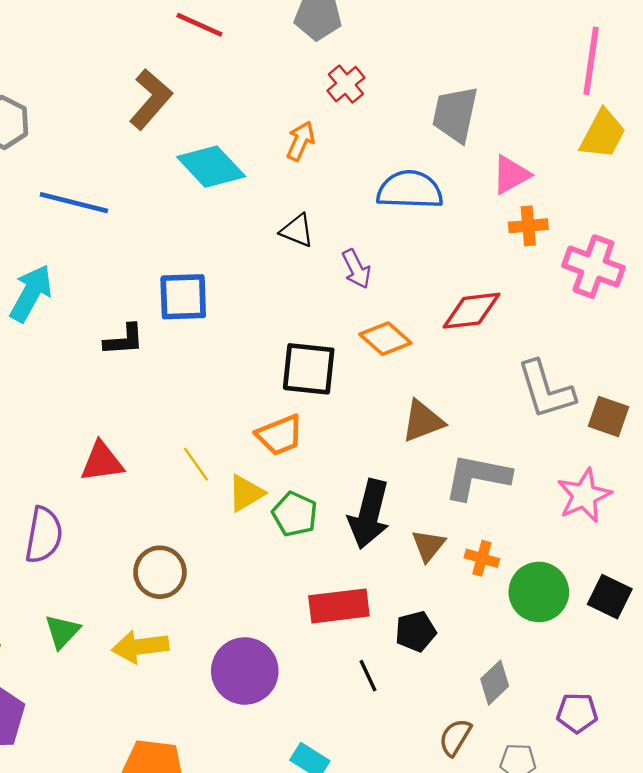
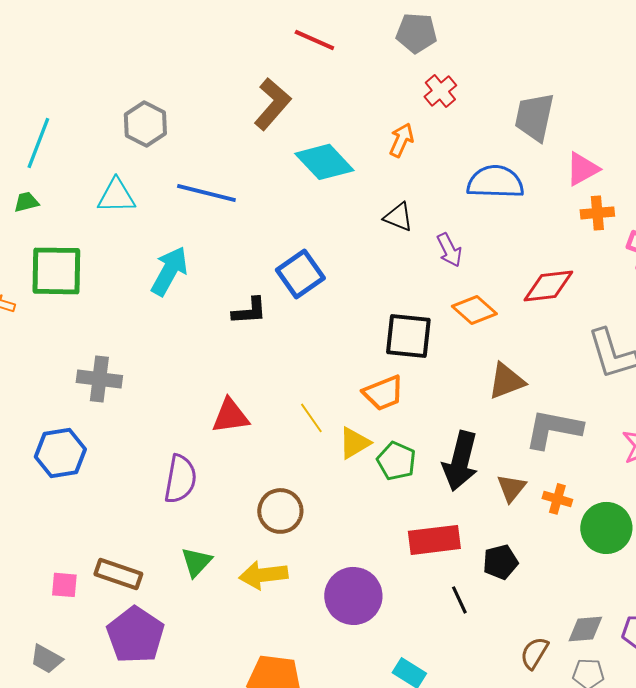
blue square: (183, 297) -> (300, 274), turned -33
gray diamond: (495, 683) -> (585, 629), moved, turned 39

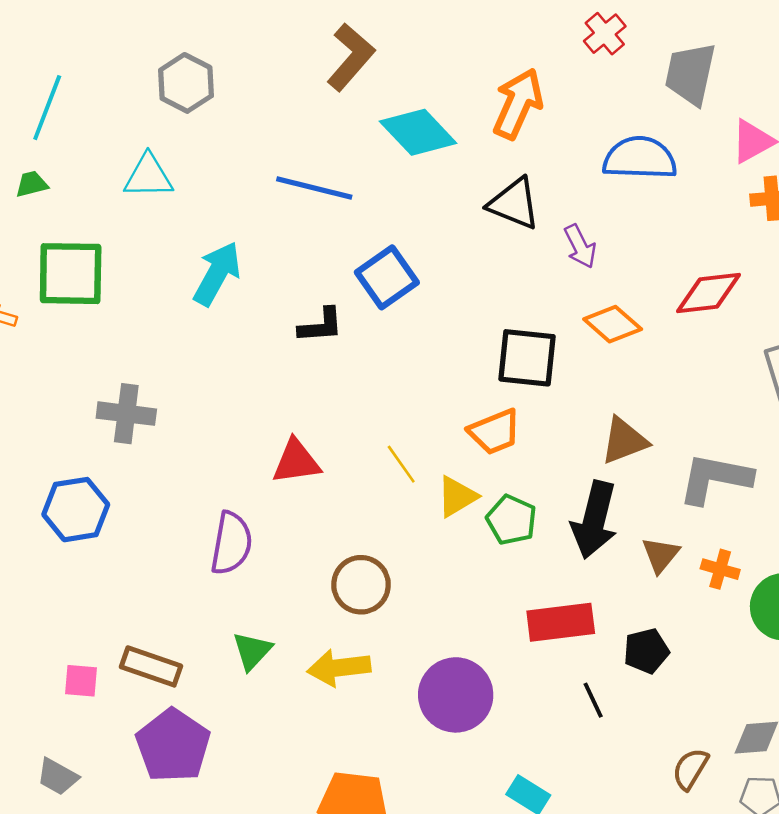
red cross: (440, 91) -> (605, 34), moved
orange arrow: (401, 140) -> (518, 104), size x1.6
blue line: (206, 193) -> (314, 188), moved
black triangle: (398, 217) -> (514, 204), size x1.4
brown triangle: (506, 381) -> (624, 441), moved

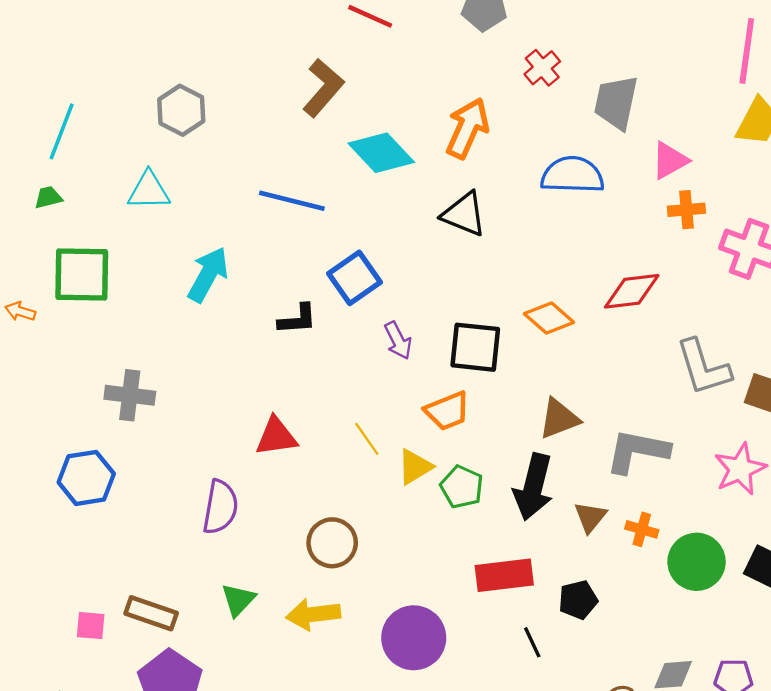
purple arrow: (580, 246) -> (398, 340), moved

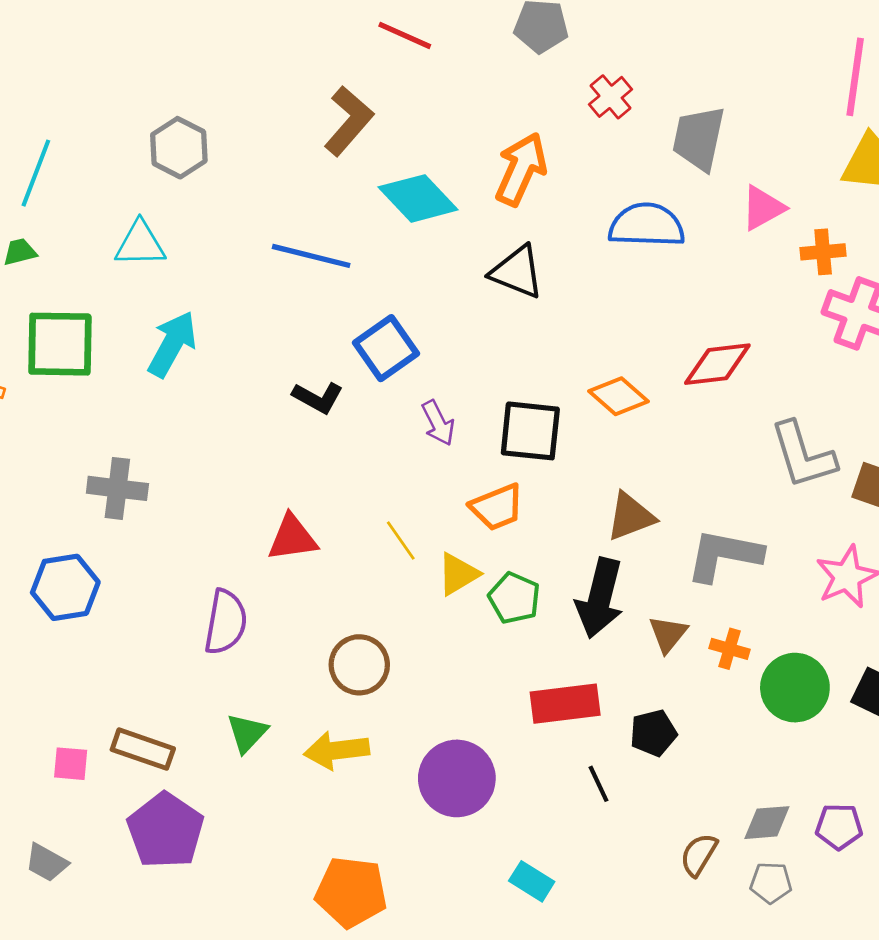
orange cross: (686, 210) -> (823, 252), moved
cyan arrow: (208, 275) -> (172, 344), moved
black L-shape: (297, 319) -> (318, 398), turned 33

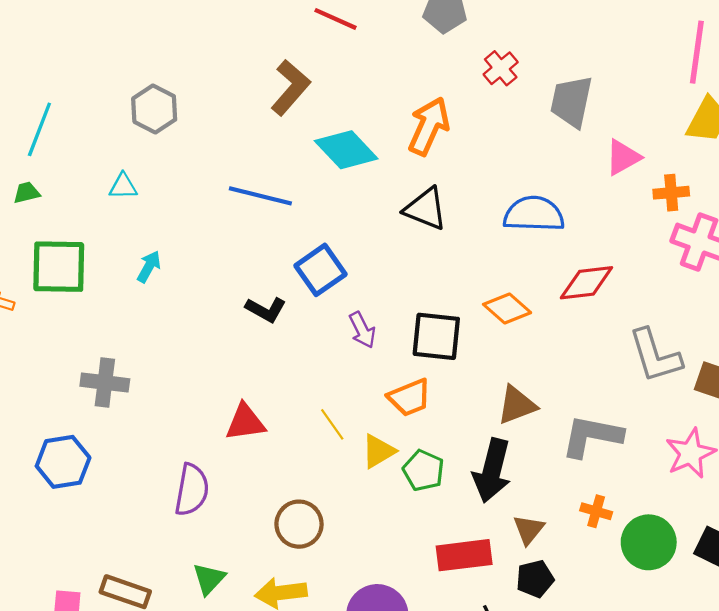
blue semicircle: (647, 225) -> (534, 214), moved
cyan triangle: (140, 244) -> (123, 186), size x0.7
cyan arrow: (172, 344) -> (149, 267), size x0.6
brown triangle: (668, 634) -> (529, 529), moved

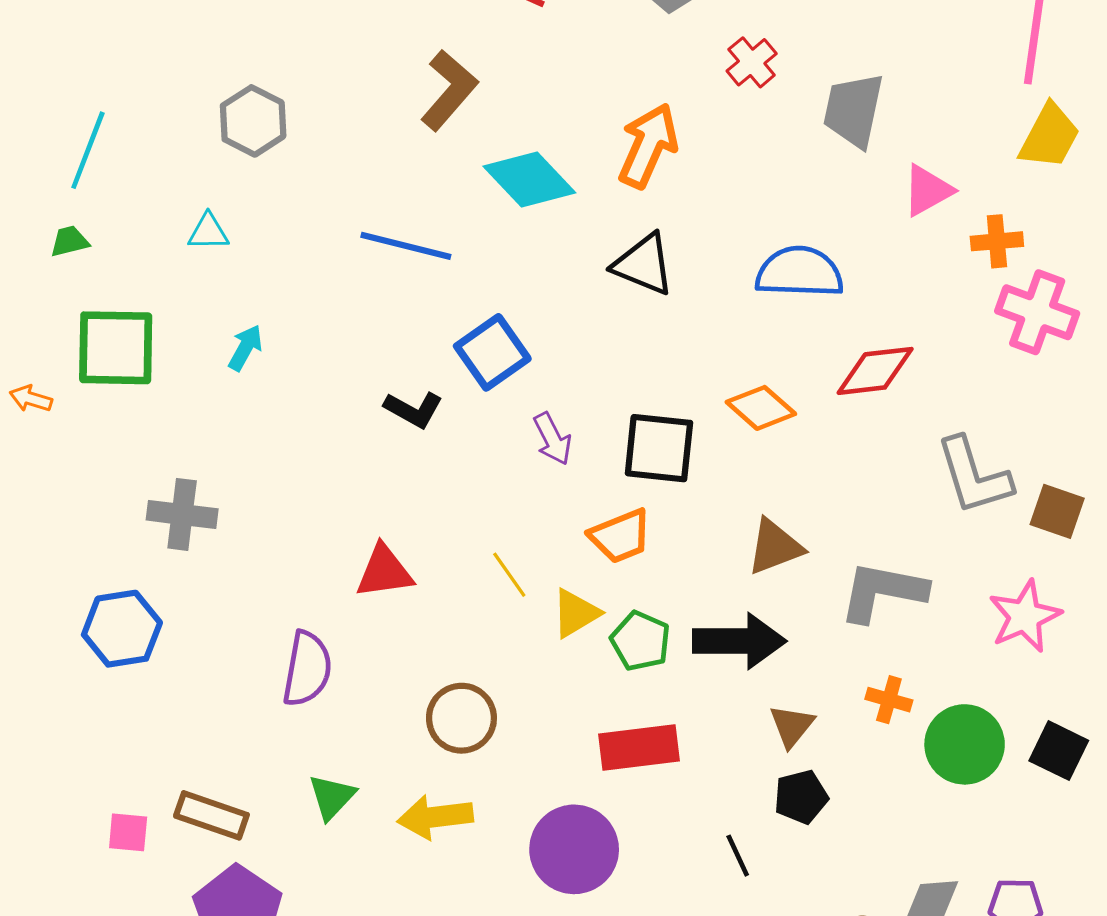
black arrow: (492, 470) -> (739, 641), turned -104
red rectangle: (464, 555) -> (639, 747), moved

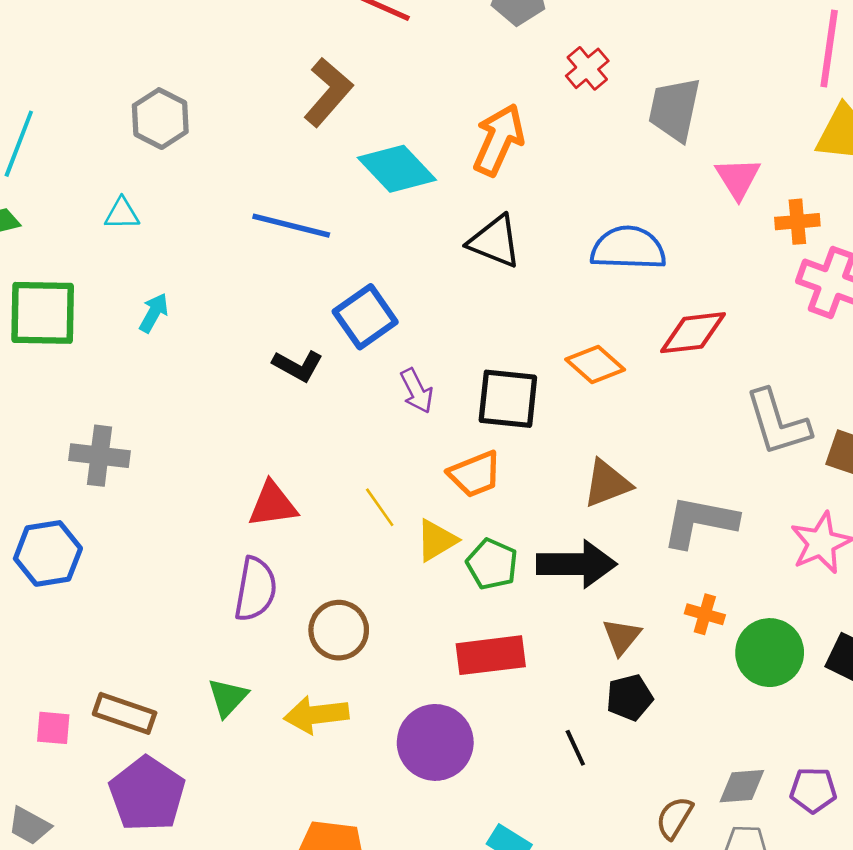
pink triangle: (928, 190) -> (738, 178), turned -33
purple semicircle: (307, 669) -> (255, 589), moved

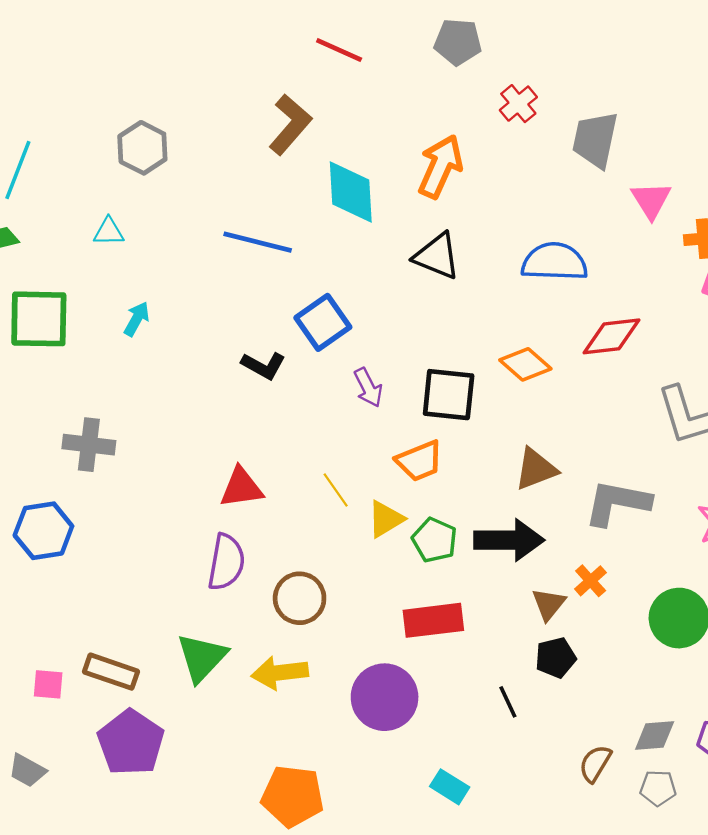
cyan diamond: (397, 169) -> (351, 192), turned 40
orange cross: (705, 614) -> (591, 581), moved, turned 32
green triangle: (228, 698) -> (202, 658), size x1.4

